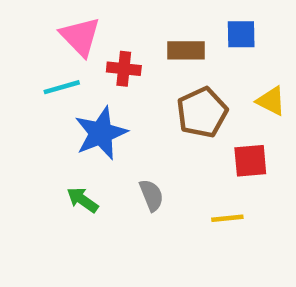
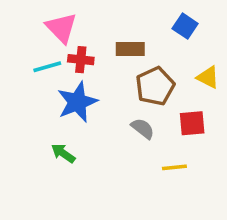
blue square: (241, 34) -> (185, 26), turned 35
brown rectangle: (186, 50) -> (130, 49), moved
red cross: (124, 69) -> (81, 60), moved
gray semicircle: (151, 195) -> (143, 129), moved, turned -30

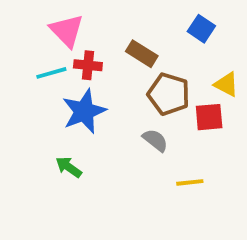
brown rectangle: (130, 49) -> (142, 54), turned 32
brown pentagon: (155, 86) -> (169, 94), turned -30
red square: (192, 123) -> (209, 117), moved

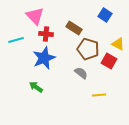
cyan line: (51, 73) -> (16, 40), moved
red square: (209, 117) -> (109, 61), turned 35

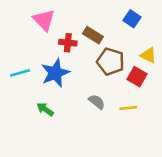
red cross: (46, 34) -> (68, 43), moved
cyan line: (16, 40) -> (20, 73), moved
gray semicircle: (81, 73) -> (97, 102), moved
yellow line: (99, 95) -> (128, 108), moved

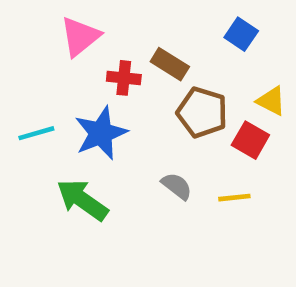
pink triangle: (44, 20) -> (80, 36), turned 35
green arrow: (45, 109) -> (82, 200), size x1.6

